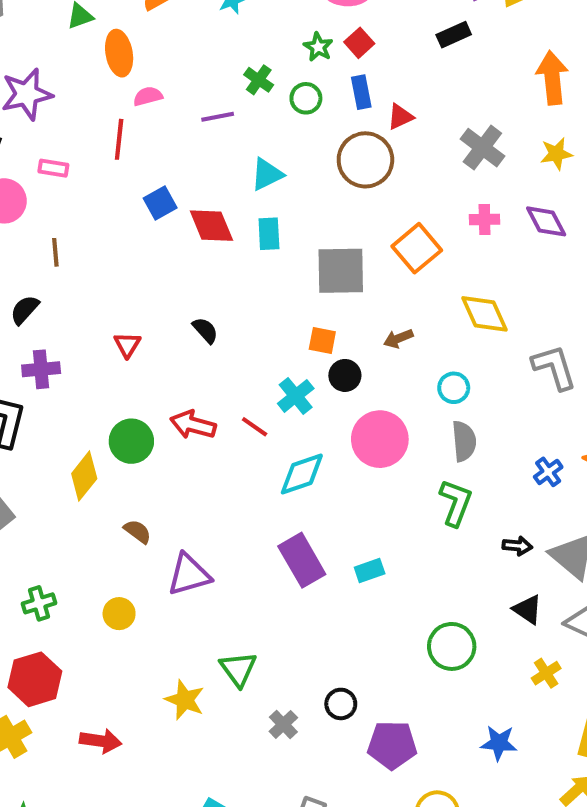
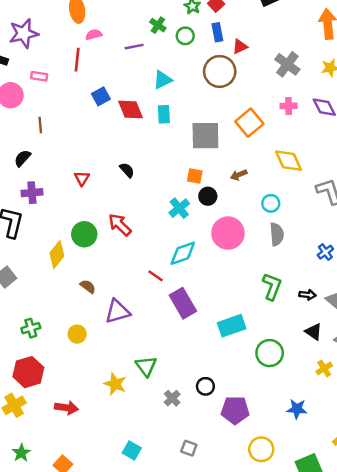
red arrow: (193, 425) -> (120, 225), turned 30
red line: (255, 427) -> (156, 276), moved
green L-shape: (456, 503) -> (272, 287), moved
cyan rectangle: (370, 570) -> (232, 326), moved, size x1.6

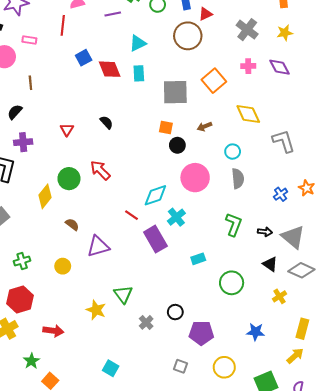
cyan cross: (179, 208) -> (176, 217), moved
cyan rectangle: (232, 326) -> (198, 259), size x0.6
gray square: (189, 448) -> (180, 366), moved
green star: (21, 453) -> (31, 361), moved

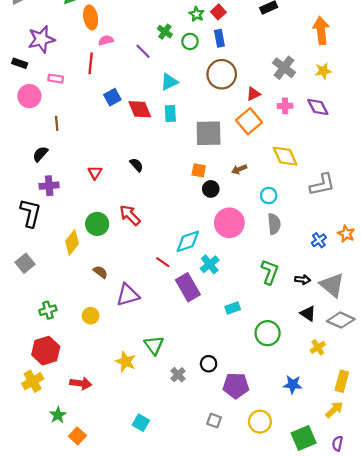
purple line: (113, 14) -> (143, 51), turned 56
red triangle: (206, 14) -> (253, 94), moved
gray L-shape: (284, 141) -> (322, 185), turned 95

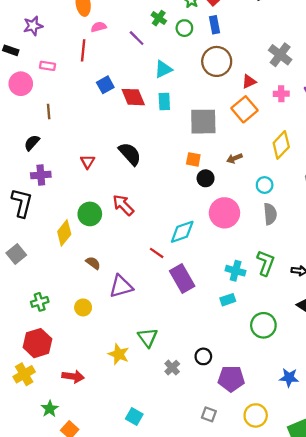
purple star: (41, 39) -> (33, 26), size x0.7
yellow diamond: (285, 156) -> (281, 145), turned 68
black semicircle: (136, 165) -> (130, 154), size x1.6
cyan cross: (210, 264) -> (236, 271), moved, turned -36

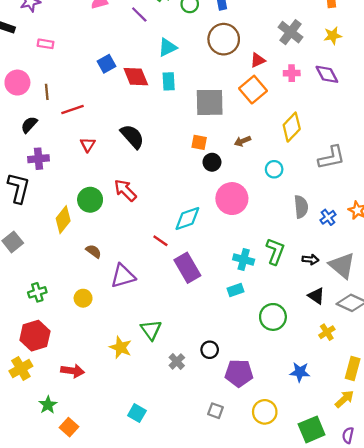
red line: (83, 50) -> (72, 109), moved, turned 65
pink circle: (21, 84) -> (17, 83), moved
gray semicircle: (270, 214) -> (301, 207), moved

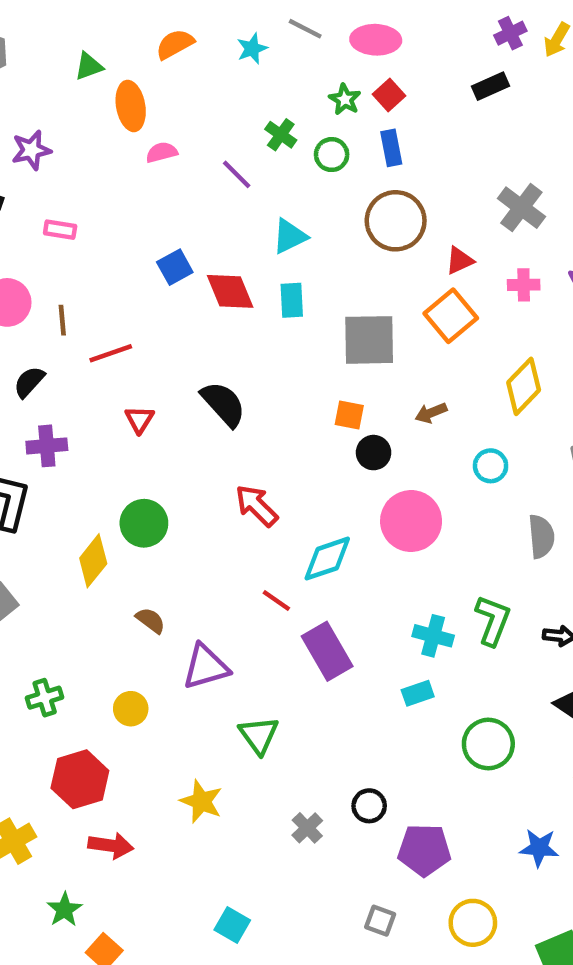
red arrow: (125, 190) -> (257, 506), moved
green triangle: (151, 330) -> (259, 735), moved
red hexagon: (35, 336) -> (80, 779), moved

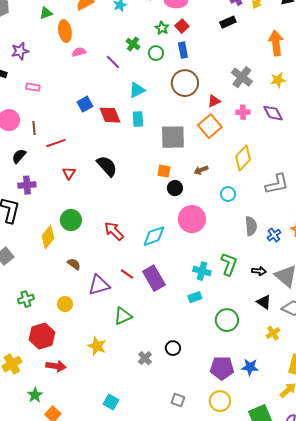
red arrow: (257, 506) -> (114, 231), moved
red line: (276, 601) -> (127, 274), moved
green triangle: (259, 735) -> (123, 316), turned 42
purple pentagon: (424, 850) -> (222, 368), moved

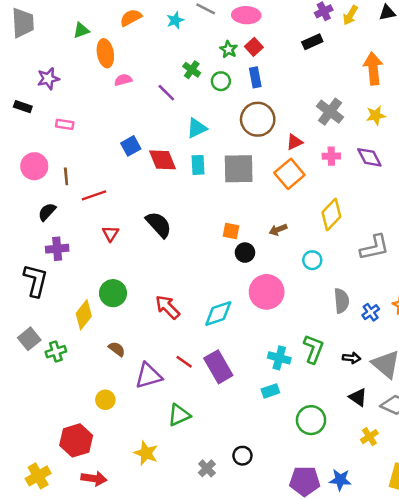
gray square: (173, 137) -> (239, 169), moved
green cross: (26, 299) -> (56, 352), moved

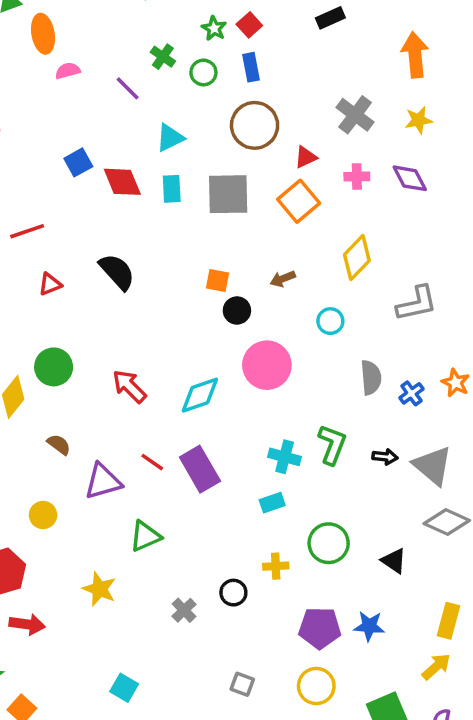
red triangle: (110, 233) -> (50, 284), turned 36
black triangle: (358, 397) -> (394, 561), moved
yellow cross: (369, 437) -> (276, 566), moved, turned 30

